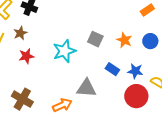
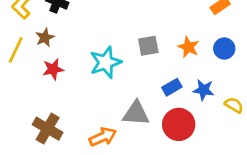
gray square: (95, 39) -> (148, 46), turned -35
blue rectangle: (112, 69) -> (172, 87), turned -64
red circle: (136, 96) -> (179, 124), moved

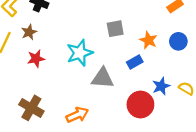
gray square: (148, 46) -> (115, 29), moved
blue rectangle: (172, 87) -> (135, 62), moved
blue star: (204, 90) -> (161, 86), moved, turned -30
gray triangle: (136, 113) -> (103, 78), moved

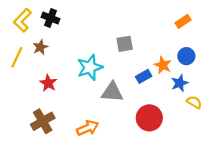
orange star: (149, 40) -> (163, 65), moved
red star: (36, 59) -> (48, 83), moved, turned -30
blue star: (161, 86) -> (180, 83), moved
brown cross: (31, 108) -> (43, 121), turned 30

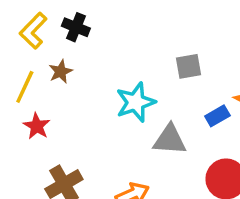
red star: (48, 83) -> (37, 126), moved

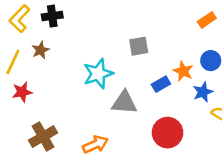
black cross: (76, 27) -> (52, 16), turned -30
red star: (37, 126) -> (22, 92), turned 30

